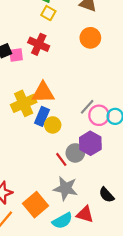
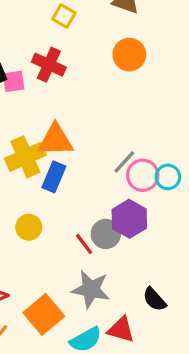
yellow circle: (53, 125) -> (29, 227), moved

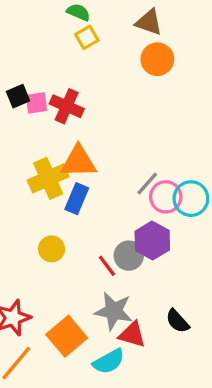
yellow square: (64, 16) -> (87, 37), turned 30
orange circle: (129, 55) -> (157, 59), moved
red cross: (49, 65) -> (67, 106), moved
cyan circle: (168, 177) -> (191, 199), size x1.4
red triangle: (121, 330) -> (132, 335), moved

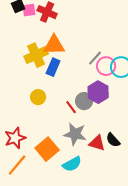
red triangle: (132, 335) -> (97, 143), moved

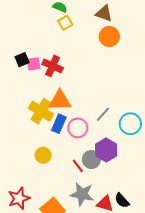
yellow cross: (36, 55) -> (41, 111), turned -35
pink circle: (106, 66) -> (78, 128), moved

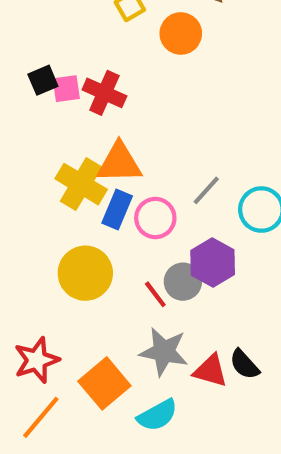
orange circle: (109, 37) -> (181, 33), moved
yellow circle: (43, 155) -> (85, 273), size x1.6

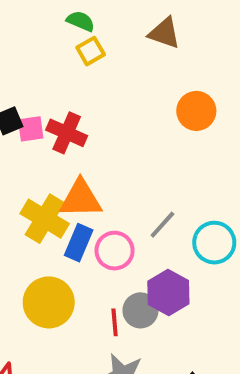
orange circle: (181, 33) -> (196, 111), moved
red line: (155, 294) -> (115, 322), turned 32

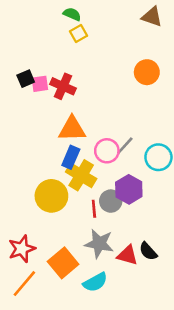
brown triangle: (164, 33) -> (152, 17), moved
yellow cross: (45, 219) -> (81, 175), moved
pink circle: (115, 251) -> (107, 151), moved

